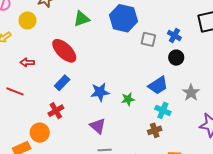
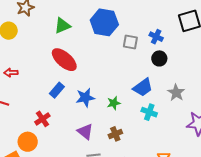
red ellipse: (64, 51) -> (64, 60), moved
blue rectangle: (62, 83) -> (57, 90), moved
brown cross: (155, 130) -> (115, 134), moved

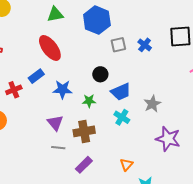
gray square: (130, 42) -> (118, 45), turned -35
black circle: (159, 58) -> (100, 74), moved
red cross: (42, 119) -> (14, 90), moved
brown cross: (115, 134) -> (84, 131), size x1.5

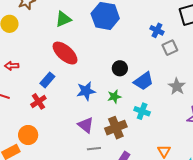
gray square: (118, 45) -> (170, 48), moved
blue rectangle: (36, 76) -> (47, 80), moved
cyan cross: (122, 117) -> (142, 111), moved

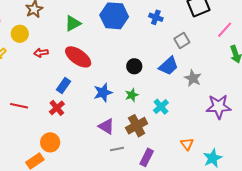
blue cross: (157, 30) -> (156, 17), moved
red arrow: (12, 66) -> (41, 53), moved
blue trapezoid: (144, 81) -> (169, 66), moved
cyan cross: (142, 111) -> (161, 107), turned 35

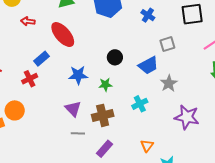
cyan cross: (161, 107) -> (140, 104), moved

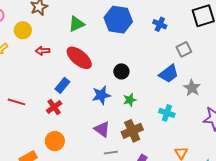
black circle: (115, 57) -> (121, 71), moved
cyan cross: (140, 104) -> (167, 113), turned -35
orange circle: (15, 110) -> (55, 141), moved

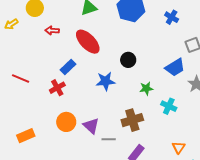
green star: (130, 100) -> (146, 88), moved
purple triangle: (102, 129) -> (91, 126), moved
orange circle: (55, 141) -> (66, 122), moved

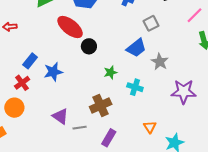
red ellipse: (88, 42) -> (70, 27), moved
blue star: (106, 81) -> (53, 72), moved
orange circle: (66, 122) -> (14, 108), moved

